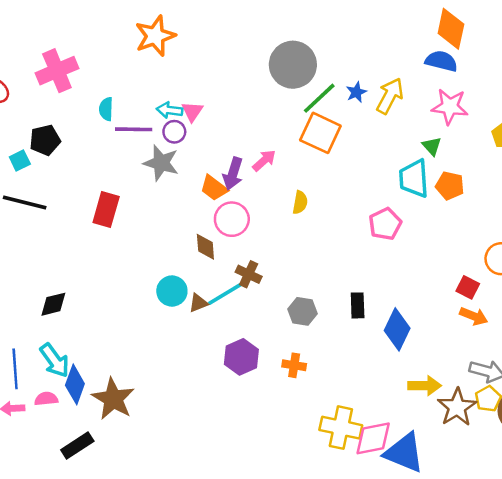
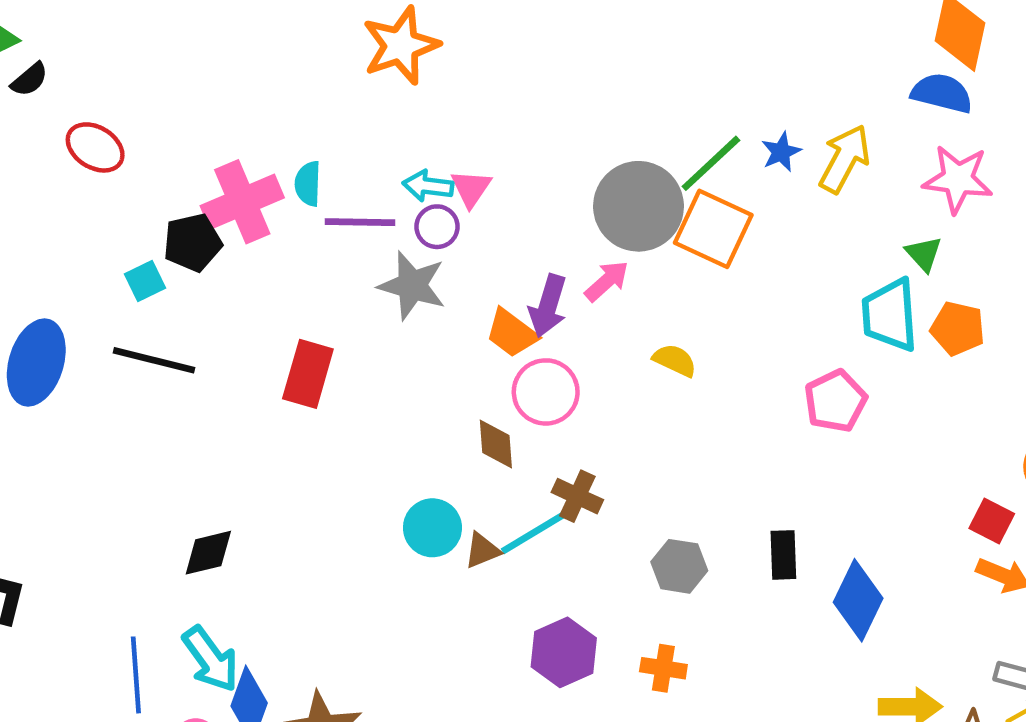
gray circle: (293, 65) -> (638, 206), moved
pink cross: (57, 71) -> (242, 202), moved
yellow semicircle: (300, 202) -> (675, 360), turned -75

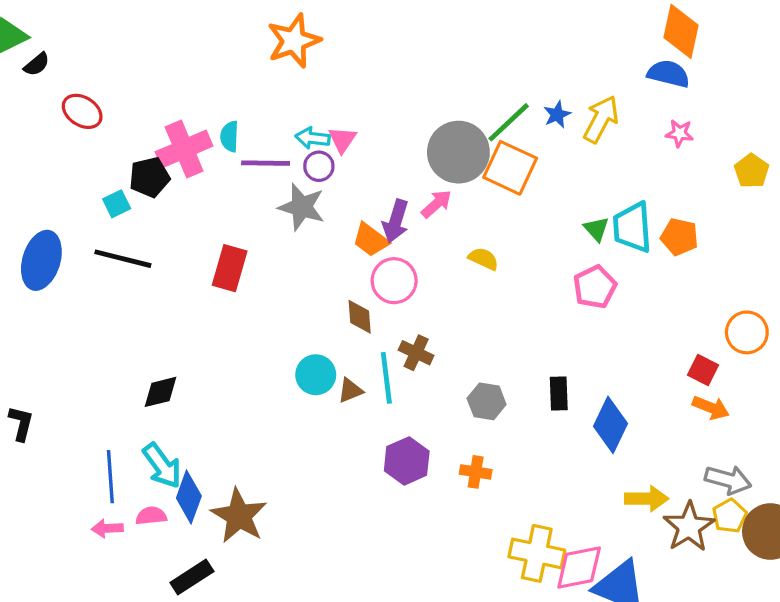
pink star: (958, 179) -> (679, 133), size x0.6
green triangle: (924, 254) -> (596, 229), moved
cyan line: (534, 532) -> (386, 378), turned -66

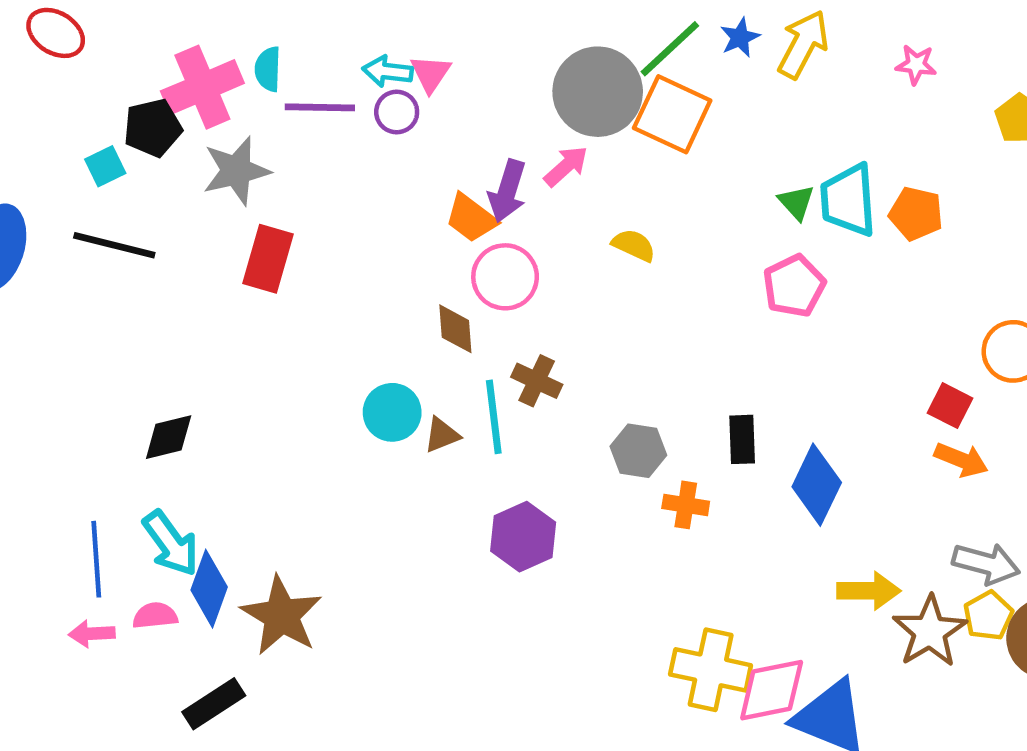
gray star: (302, 207) -> (236, 171), moved, turned -30
orange cross: (476, 472) -> (686, 505), moved

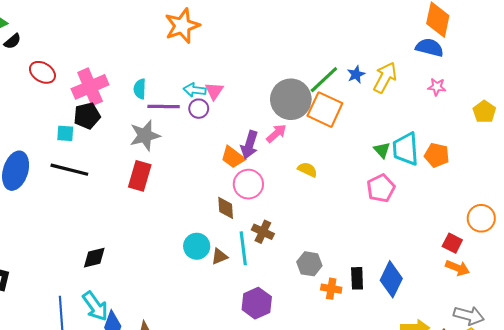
pink cross: (202, 87) -> (90, 87), moved
cyan square: (105, 166) -> (65, 133), turned 30
gray star: (236, 171) -> (145, 135), moved
black rectangle: (742, 439) -> (357, 278), moved

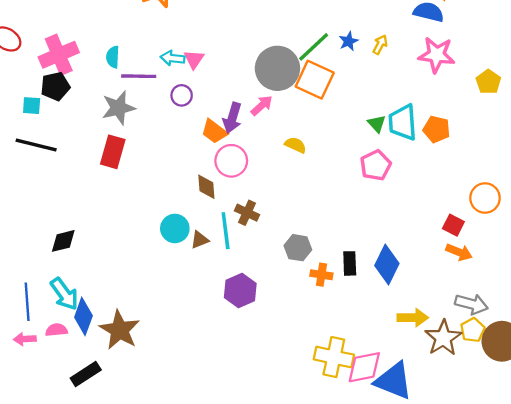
yellow arrow: (385, 78) -> (380, 45), size x0.6
pink star: (437, 87) -> (437, 55), size x1.8
purple circle: (199, 109) -> (182, 95), moved

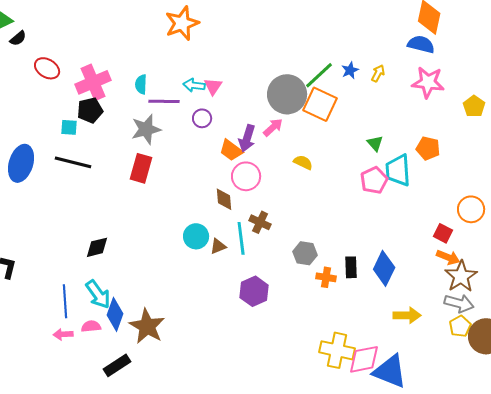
cyan trapezoid: (403, 122) -> (398, 170), moved
brown star: (443, 338) -> (461, 276), moved

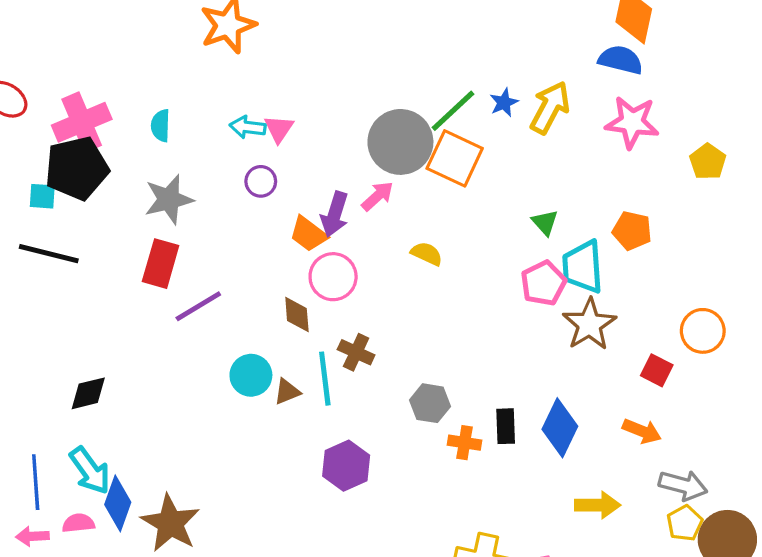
yellow arrow: (378, 73) -> (550, 107), size x1.8
purple line: (164, 101) -> (198, 306), moved, turned -32
black pentagon: (90, 110) -> (77, 168), size x1.5
orange arrow: (448, 257) -> (642, 431), moved
brown star: (461, 276) -> (589, 324), moved

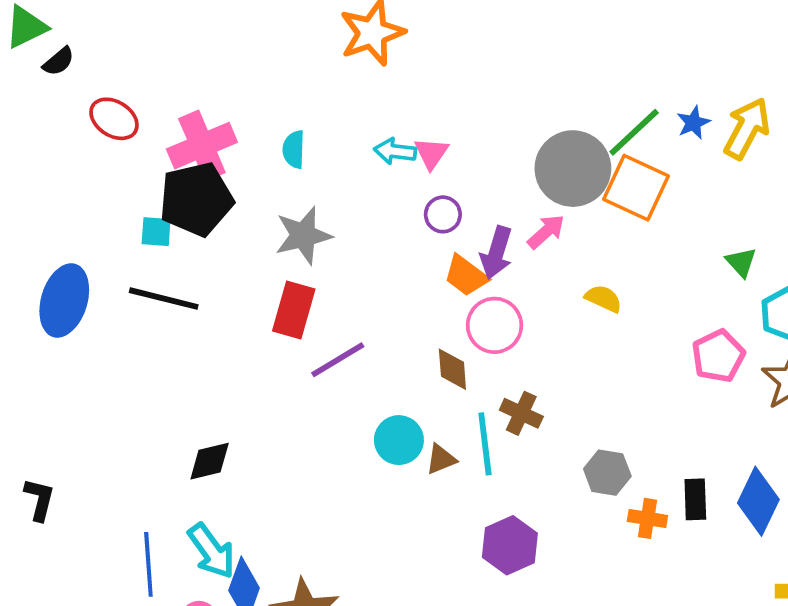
purple circle: (261, 181) -> (443, 214), moved
pink pentagon: (543, 283) -> (718, 356), moved

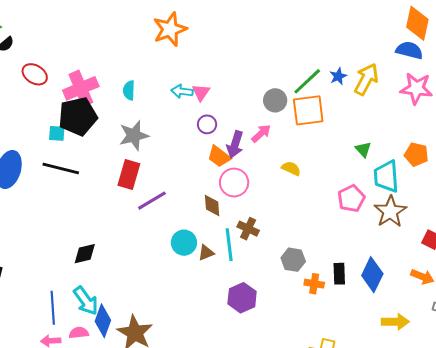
gray circle: (573, 169) -> (275, 100), size x0.6
orange square: (636, 188) -> (308, 110), turned -32

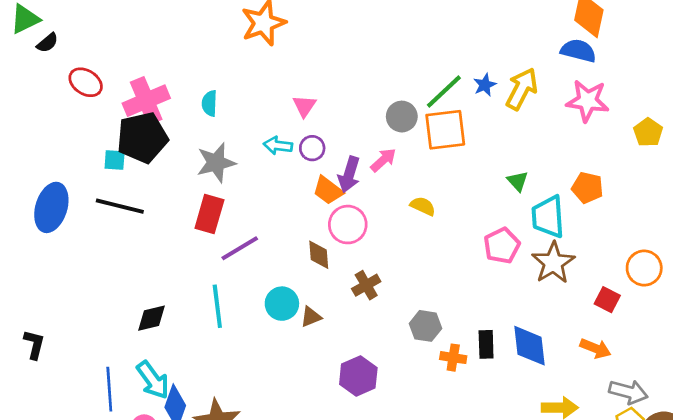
cyan arrow: (182, 91) -> (278, 146), moved
brown cross: (248, 229) -> (366, 285), turned 35
cyan line: (229, 245) -> (217, 306), moved
blue diamond: (372, 275) -> (530, 346), turned -32

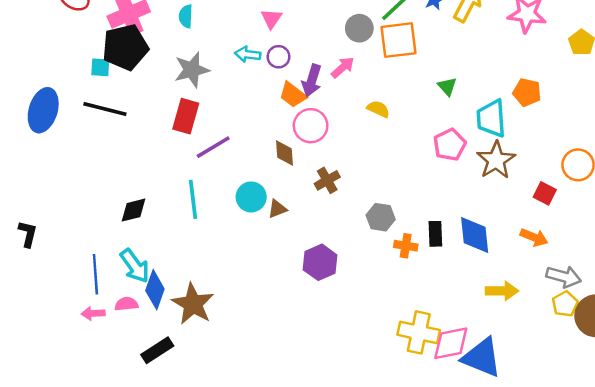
green triangle: (518, 181) -> (447, 86), moved

